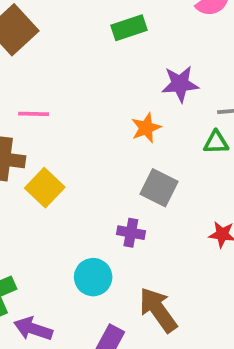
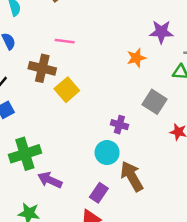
gray square: (159, 188) -> (155, 102), moved
cyan circle: (93, 277) -> (107, 153), moved

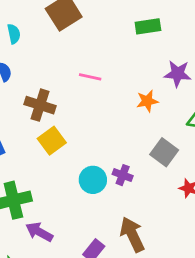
pink line: (65, 41) -> (90, 77), moved
yellow square: (67, 90) -> (52, 141), moved
cyan circle: (107, 153) -> (93, 180), moved

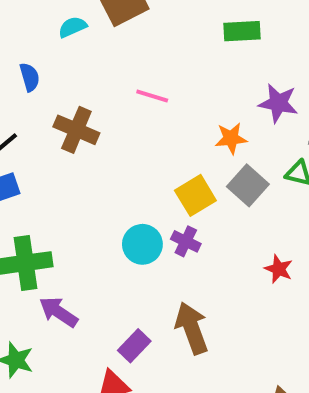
cyan semicircle: (14, 34) -> (72, 27), moved, turned -108
yellow square: (52, 141) -> (195, 195), moved
gray square: (164, 152) -> (248, 185), moved

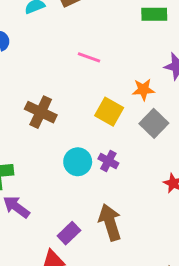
brown cross: (76, 130) -> (41, 112), moved
yellow square: (195, 195) -> (109, 112), moved, turned -32

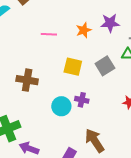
orange star: (143, 90) -> (84, 30), moved
gray square: (154, 123) -> (105, 66), turned 30

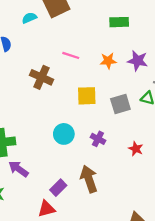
yellow square: (73, 67) -> (87, 96), turned -30
brown cross: (27, 80) -> (41, 77), moved
purple cross: (82, 100) -> (98, 139), moved

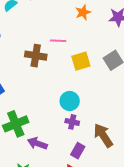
pink line: (71, 55) -> (58, 41), moved
orange star: (108, 61) -> (83, 12), moved
purple cross: (98, 139) -> (72, 122), moved

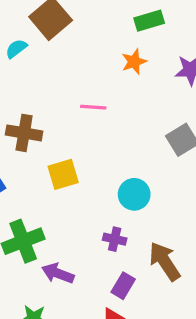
brown cross: (36, 56) -> (24, 133), moved
yellow square: (81, 61) -> (63, 174), moved
cyan circle: (70, 101) -> (134, 194), moved

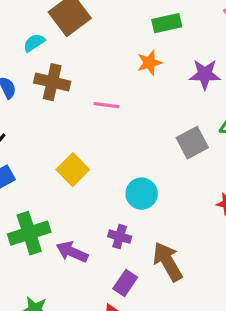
brown cross: (24, 133) -> (52, 82), moved
yellow square: (63, 174) -> (73, 170), turned -32
purple arrow: (58, 273) -> (72, 252), moved

